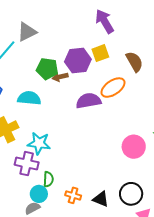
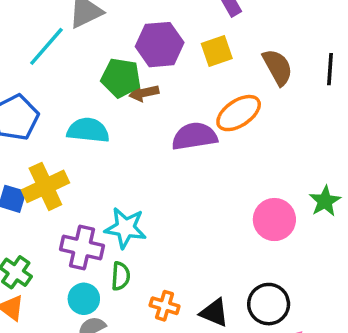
purple hexagon: (78, 60) -> (160, 45), moved
cyan star: (39, 143) -> (125, 228), moved
cyan circle: (39, 194) -> (84, 299), moved

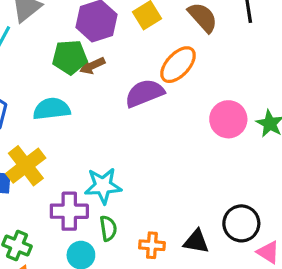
pink circle: (274, 220) -> (228, 119), moved

